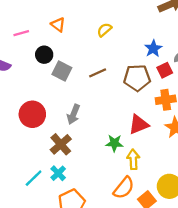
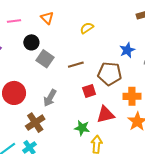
red square: (165, 70) -> (89, 91), moved

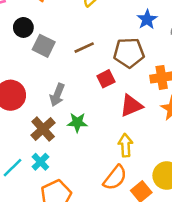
green star: (82, 128) -> (77, 122), moved

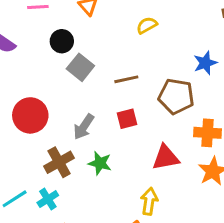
red square: (106, 79) -> (127, 119), moved

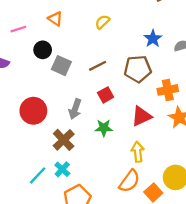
green star: (100, 163) -> (104, 128), moved

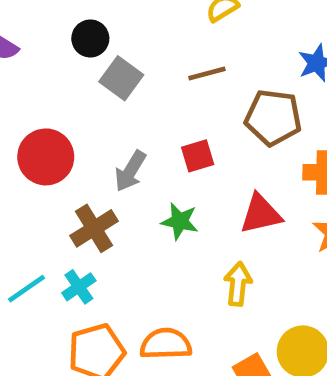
brown line: (98, 66) -> (207, 73), moved
orange semicircle: (129, 181) -> (166, 344), moved, turned -140

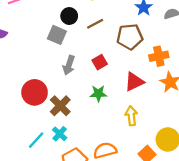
black circle: (90, 38) -> (69, 16), moved
red circle: (46, 157) -> (35, 92), moved
gray arrow: (130, 171) -> (69, 65), moved

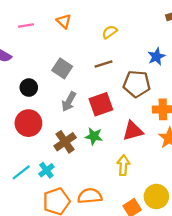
black circle: (69, 16) -> (29, 88), moved
red square: (100, 62) -> (101, 104), size x1.5
brown cross: (60, 106) -> (65, 142), moved

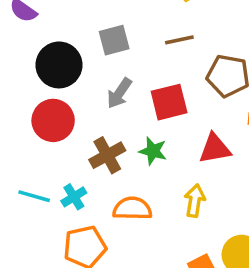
gray square: (62, 68) -> (114, 40), turned 36
black circle: (29, 88) -> (59, 65), size x1.6
cyan line: (21, 172) -> (34, 196), turned 48
orange semicircle: (90, 196) -> (132, 209), moved

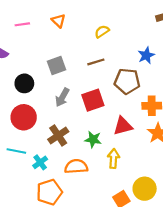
black circle: (59, 65) -> (24, 83), size x0.7
green star: (153, 151) -> (93, 140), moved
cyan line: (34, 196) -> (16, 151), moved

